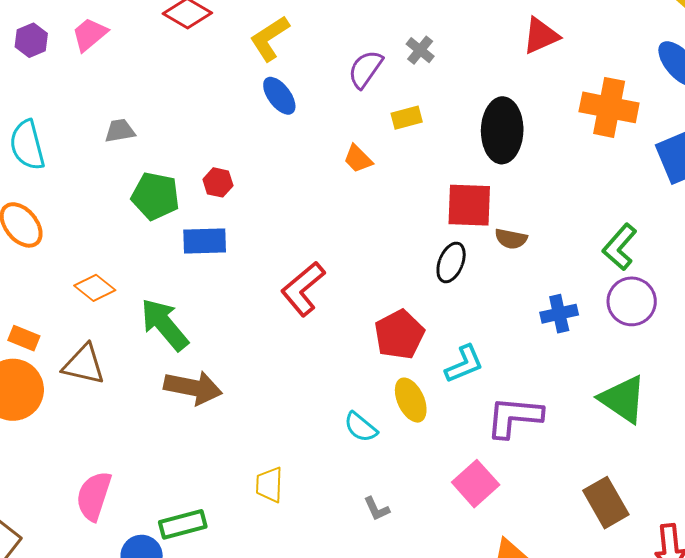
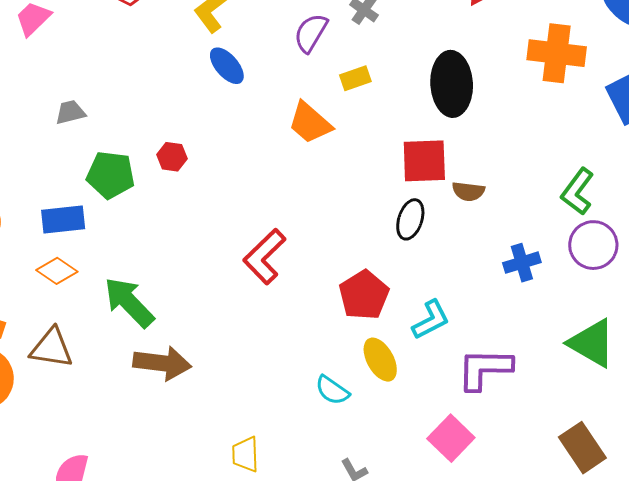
orange trapezoid: (358, 159) -> (310, 123), size x1.5
blue rectangle: (205, 241) -> (63, 220), moved

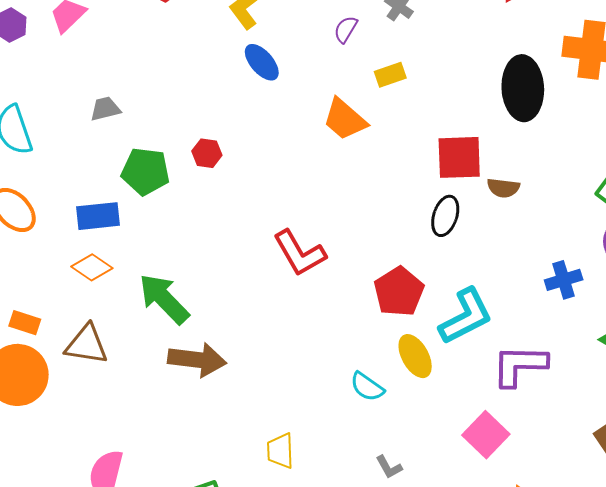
purple semicircle: (311, 33) -> (346, 29), size x0.7
black ellipse: (452, 84) -> (523, 88), moved
red L-shape: (265, 257) -> (299, 253), turned -76
blue cross: (522, 263) -> (564, 280), moved
cyan L-shape: (431, 320) -> (466, 316), size x1.4

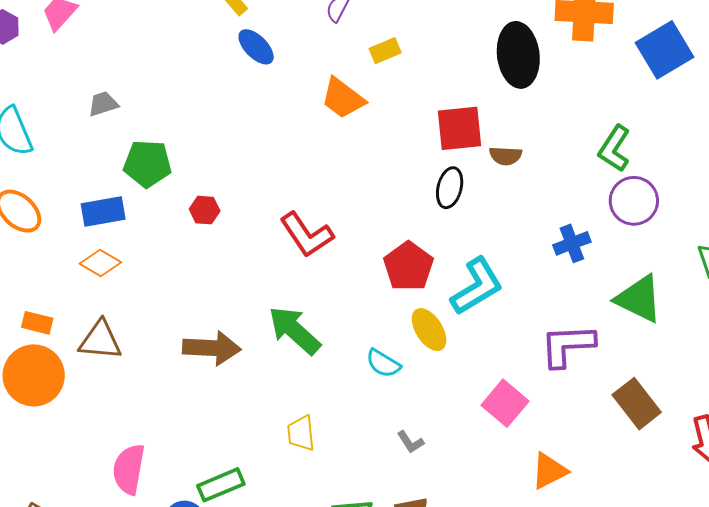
red hexagon: (207, 153) -> (205, 210), moved
green arrow: (164, 299) -> (294, 330), moved
purple L-shape: (519, 365) -> (567, 345), moved

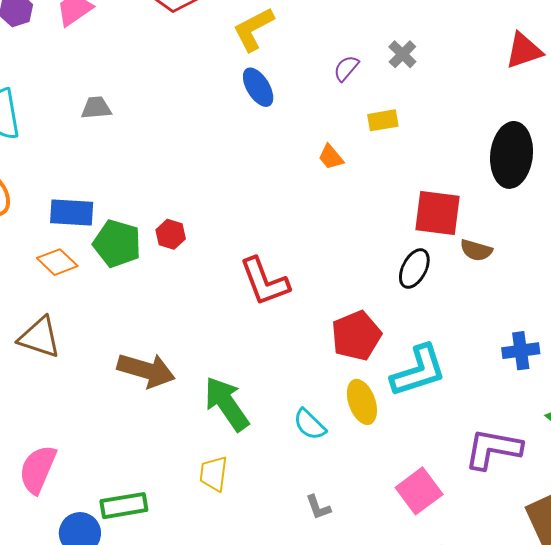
orange trapezoid: (343, 98) -> (331, 157), size x0.6
green pentagon: (147, 164) -> (117, 244), moved
green arrow: (294, 330) -> (227, 404), moved

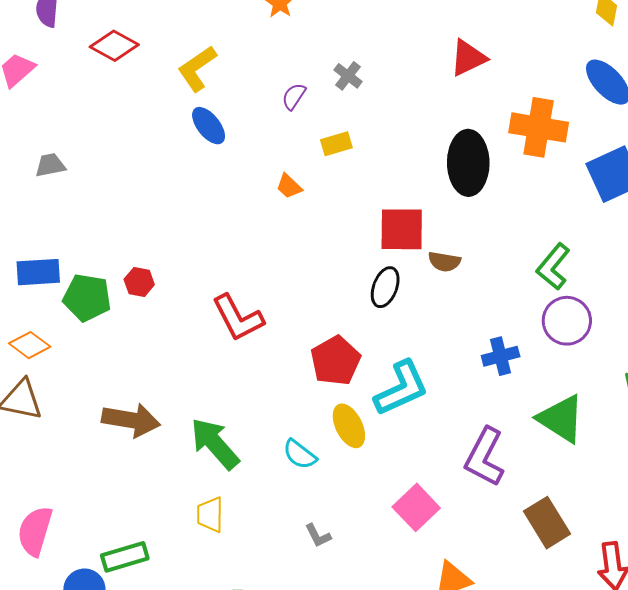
orange diamond: (57, 262) -> (30, 345), moved
purple L-shape: (493, 449) -> (485, 457), turned -66

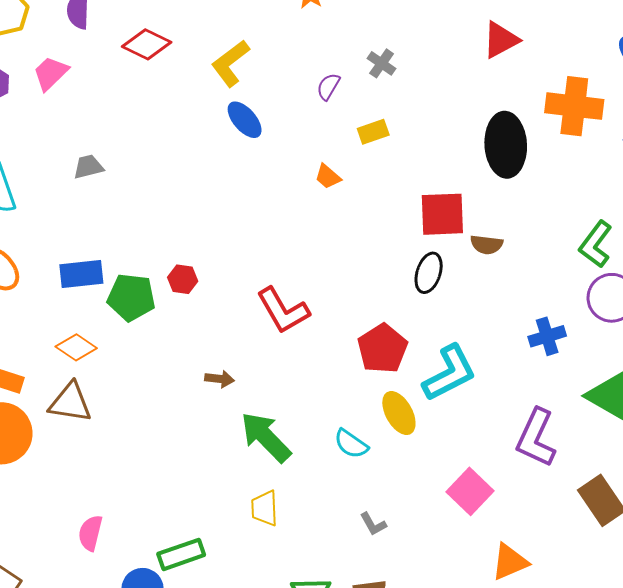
brown arrow: (131, 420) -> (220, 379), moved, size x0.5
pink semicircle: (35, 531) -> (90, 533), size x0.7

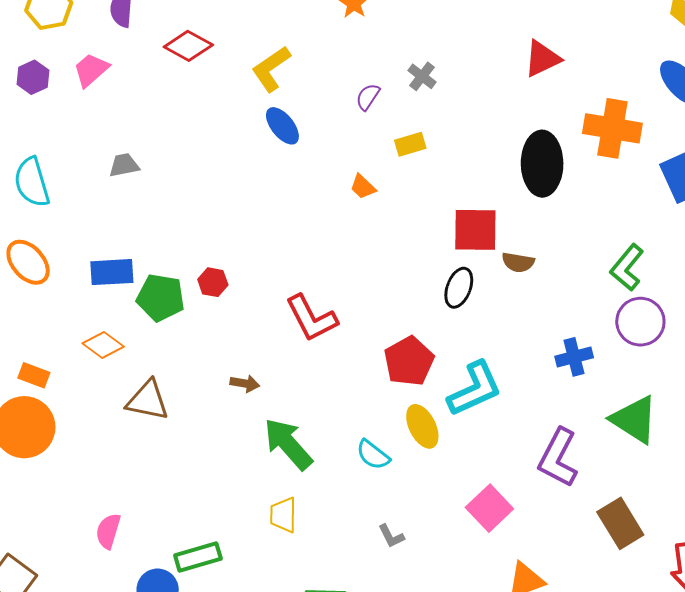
brown triangle: (70, 403) -> (148, 400), moved

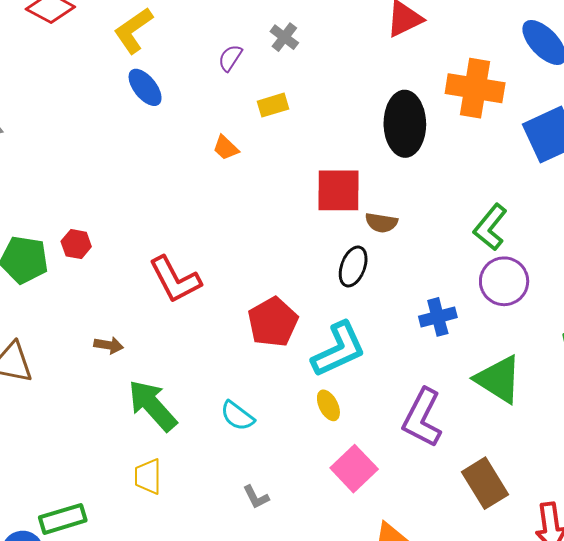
black ellipse: (459, 288) -> (353, 267), moved
yellow ellipse: (422, 426) -> (328, 405), moved, size x0.7

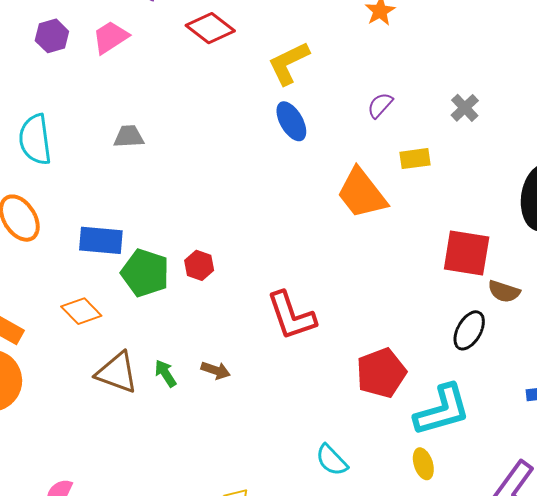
gray cross: (284, 37) -> (465, 108), moved
orange trapezoid: (226, 148) -> (362, 193), size x2.0
green arrow: (152, 405) -> (165, 373), moved, size x0.5

